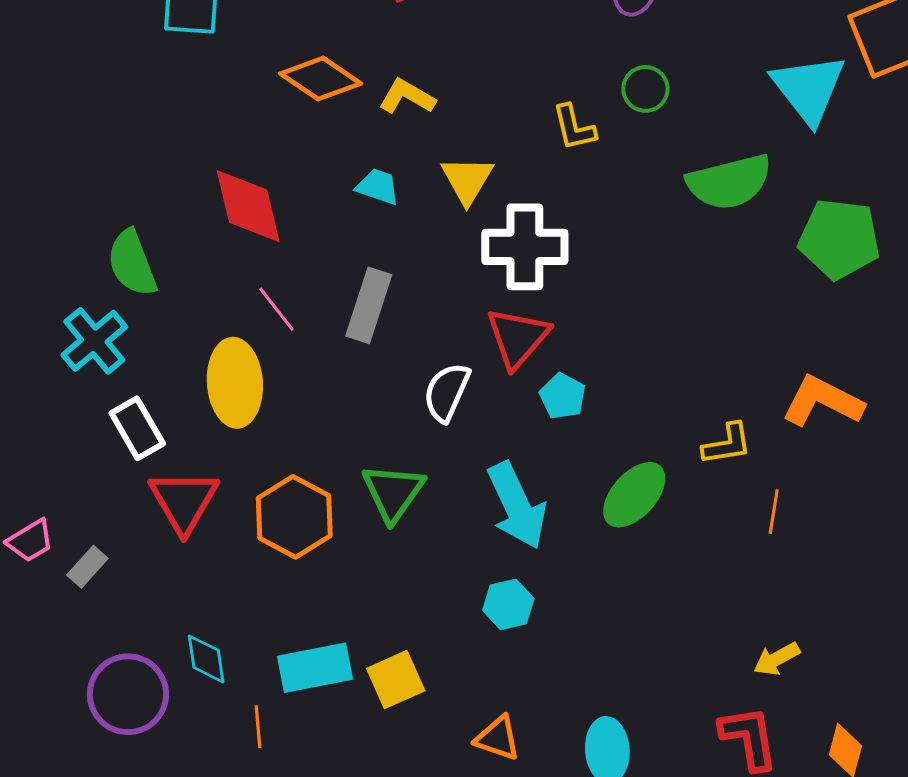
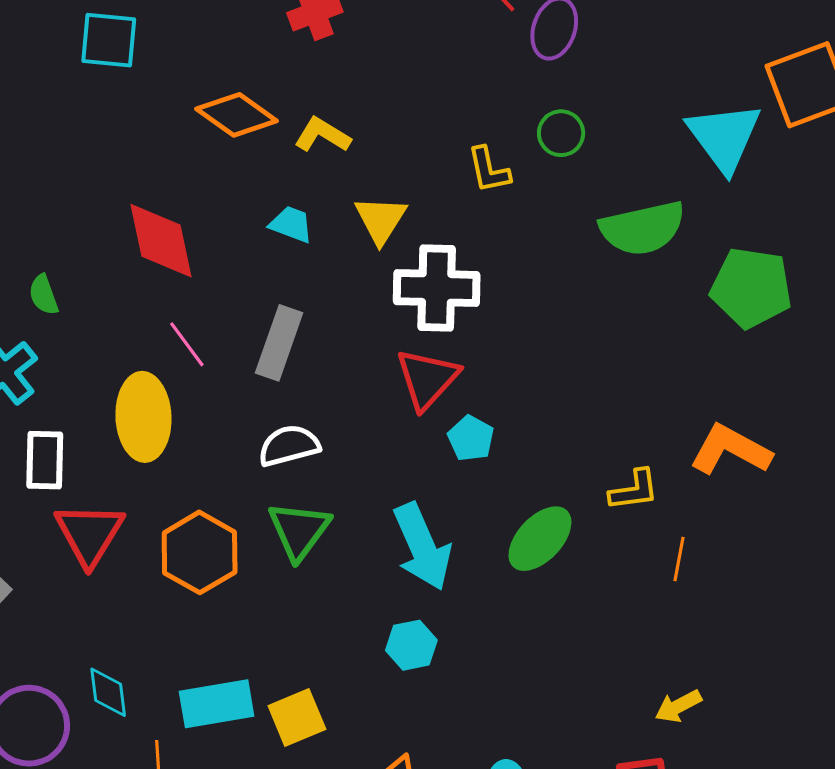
green semicircle: (132, 263) -> (44, 295), size x0.6
white semicircle: (447, 392) -> (289, 446), moved, turned 50
white rectangle: (137, 428) -> (45, 460), turned 30

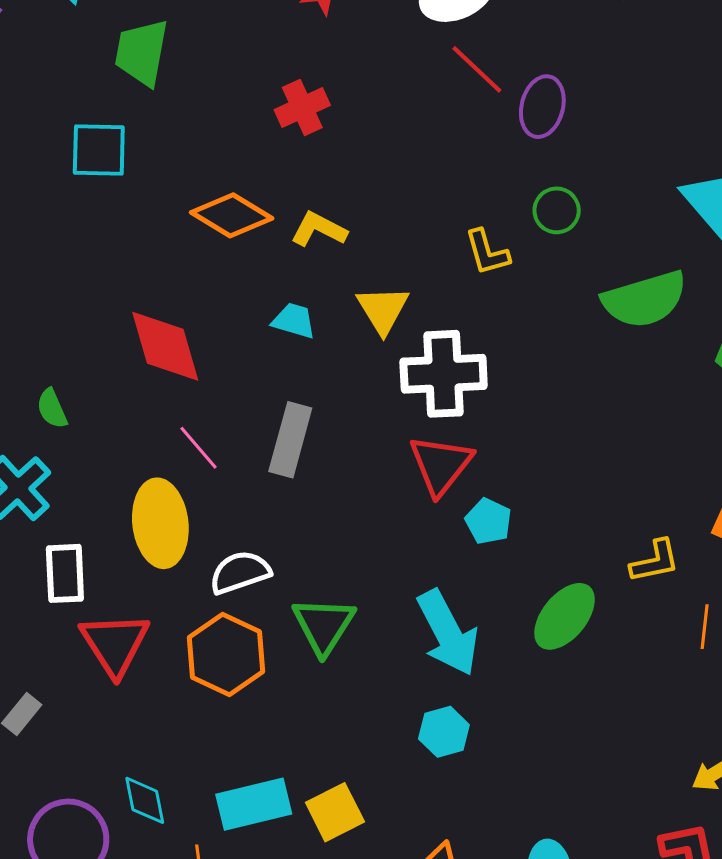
white semicircle: (289, 446) -> (240, 572), moved

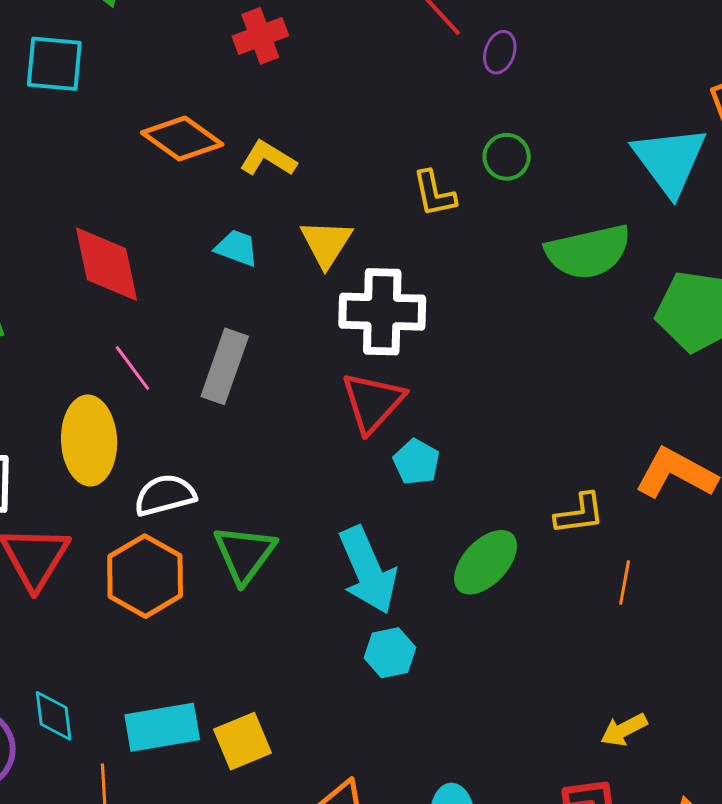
purple ellipse: (542, 107) -> (500, 52), size x0.7
cyan hexagon: (444, 732) -> (390, 653), moved

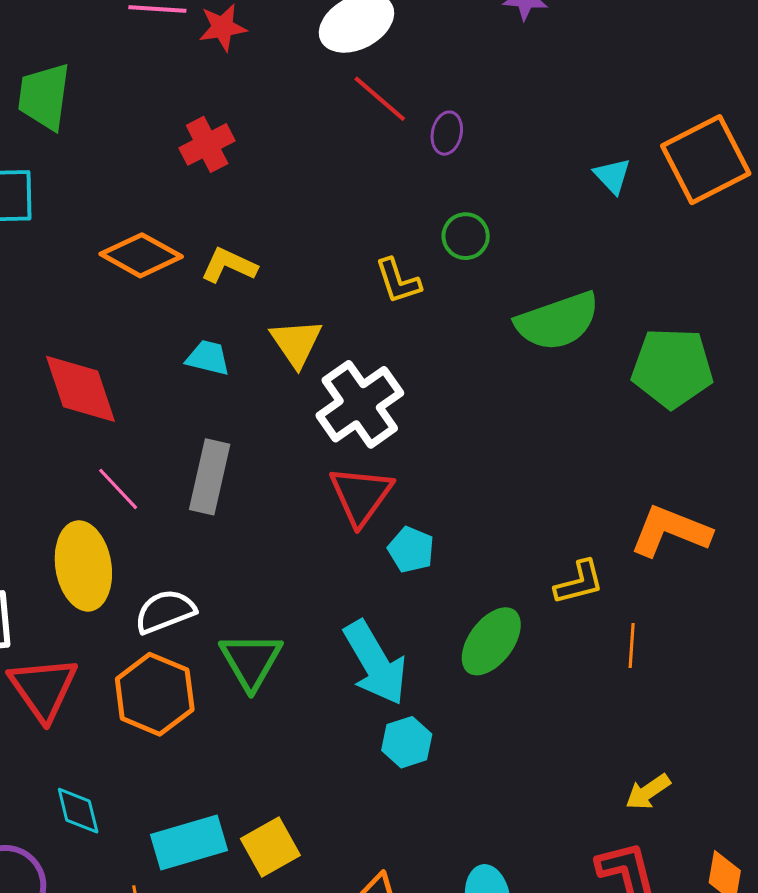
cyan triangle: (670, 160) -> (612, 176), moved, size x0.5
white cross: (382, 312) -> (360, 404), turned -30
cyan diamond: (54, 716) -> (78, 811), moved

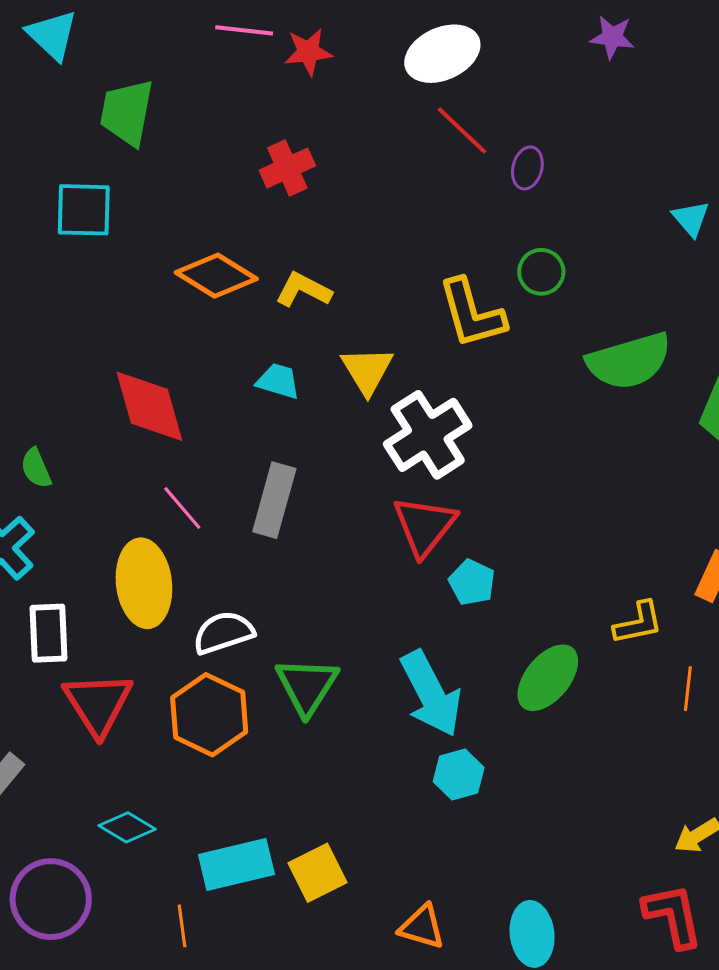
yellow L-shape: (398, 281) -> (472, 313), size x1.5
cyan diamond: (78, 811) -> (127, 827), turned -48

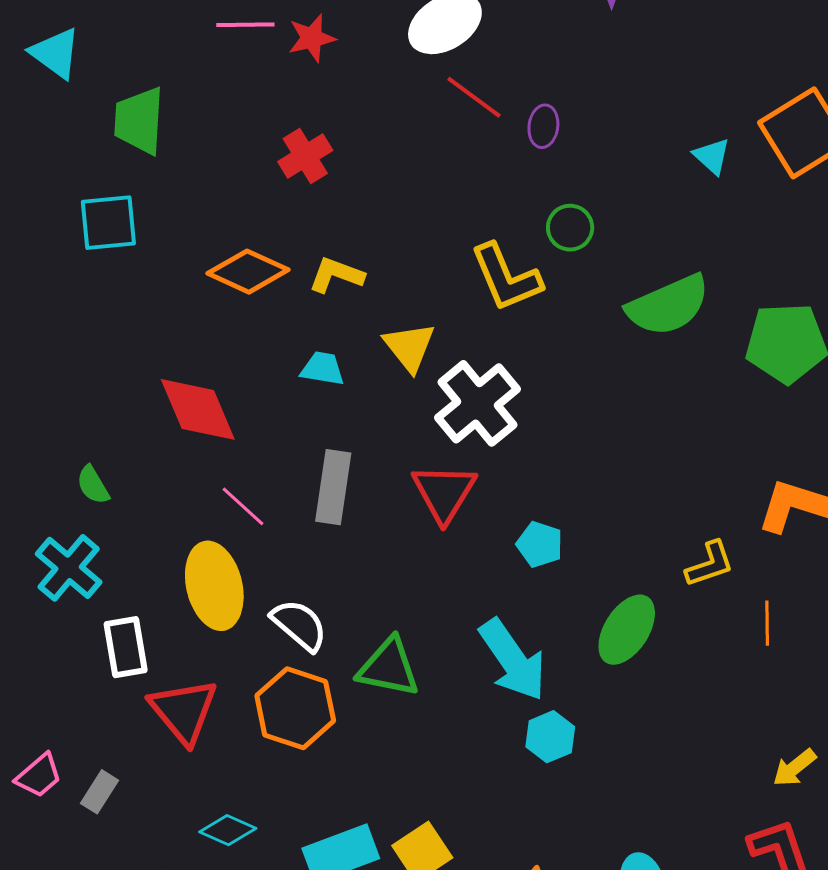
red triangle: (424, 526) -> (444, 493), moved
white semicircle: (223, 633) -> (299, 625), turned 66
green triangle: (307, 686) -> (389, 667), turned -44

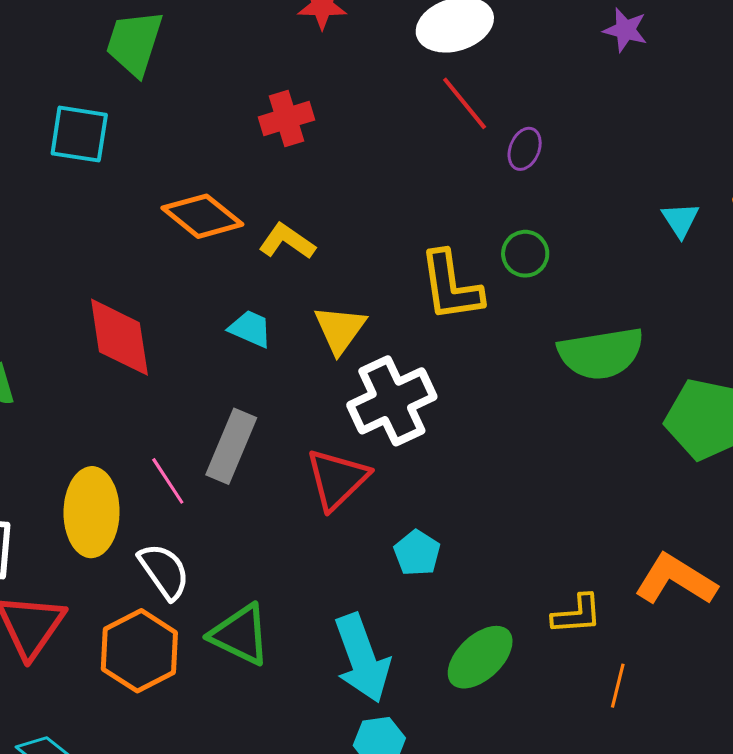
pink line: (243, 506) -> (168, 481), moved

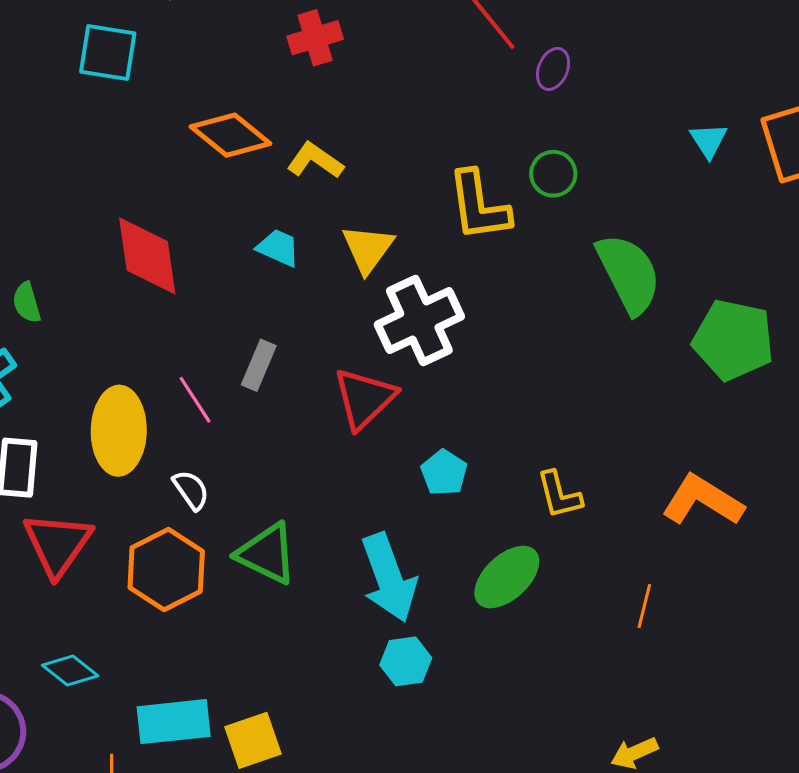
green semicircle: (601, 353) -> (629, 274), turned -108
gray rectangle: (231, 446) -> (259, 365), size x0.7
white semicircle: (164, 571) -> (191, 490), size x0.7
yellow L-shape: (577, 614) -> (559, 495), moved, turned 80

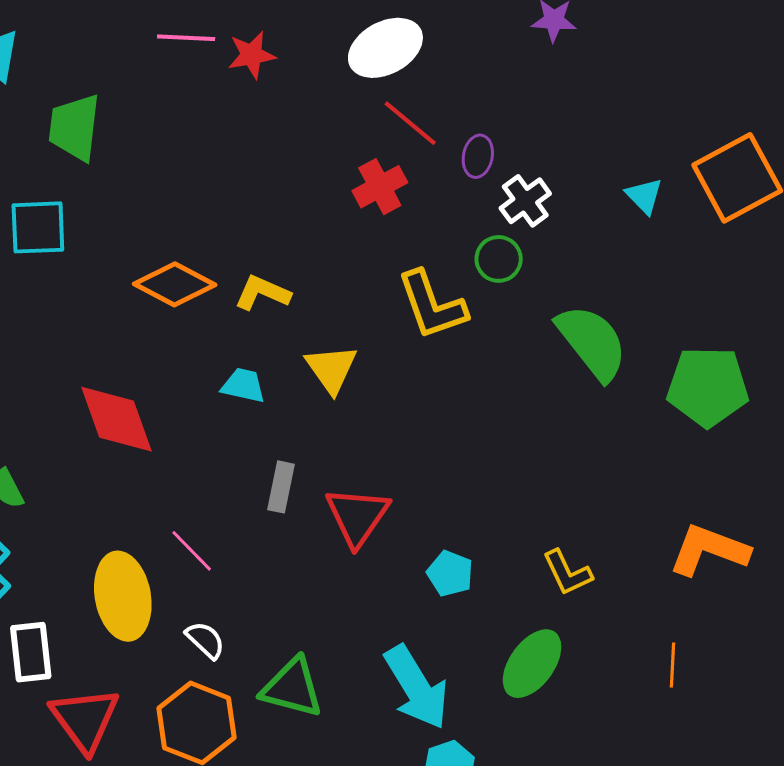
red cross: (315, 38) -> (380, 187), moved
white cross: (419, 321) -> (525, 201), moved, size x0.6
gray rectangle: (259, 365) -> (281, 487), moved

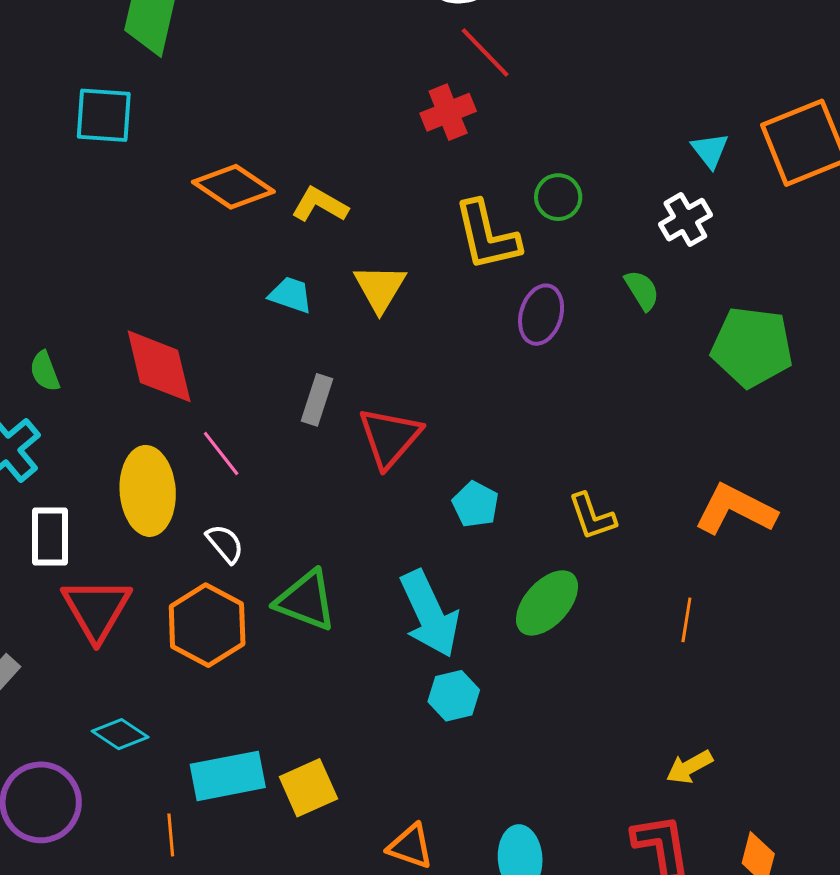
purple ellipse: (478, 156) -> (541, 315), moved, size x1.4
white cross: (525, 201) -> (685, 220), moved
green semicircle: (592, 342) -> (642, 290), size x0.5
red diamond: (117, 419) -> (159, 366), moved

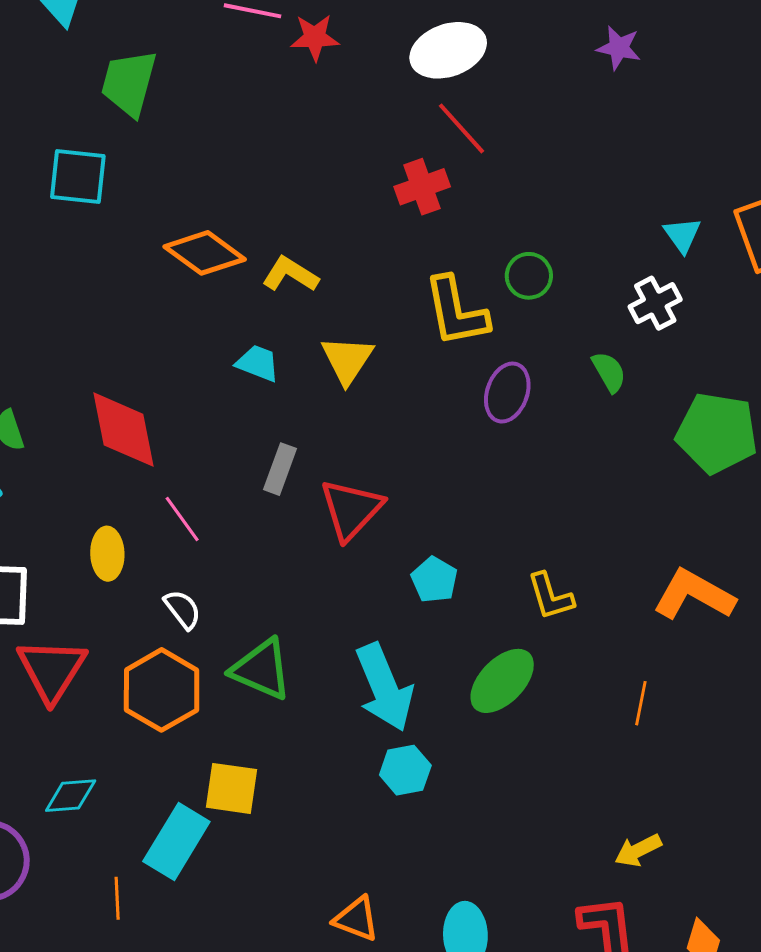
yellow ellipse: (148, 491) -> (107, 554), size x0.6
cyan diamond: (120, 734) -> (71, 796), turned -40
cyan rectangle: (228, 776) -> (176, 841), turned -50
yellow square: (308, 788) -> (232, 788), moved, turned 30

